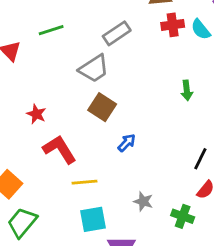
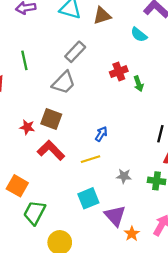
red cross: (173, 25) -> (119, 72), moved
green line: (51, 30) -> (24, 60), turned -72
brown square: (102, 107) -> (51, 119), moved
yellow line: (85, 182) -> (90, 159), moved

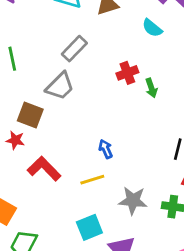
brown square: (51, 119) -> (30, 115), moved
blue arrow: (101, 134) -> (106, 149), turned -56
gray star: (124, 176) -> (133, 201), size x1.5

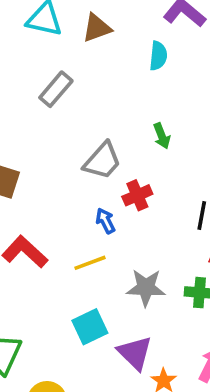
cyan semicircle: (152, 28) -> (158, 56), turned -120
red cross: (127, 73) -> (137, 195), moved
gray trapezoid: (60, 86) -> (102, 161), moved

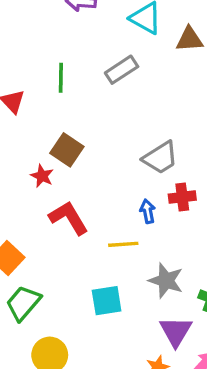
gray rectangle: (56, 89) -> (122, 70), moved
purple triangle: (135, 353) -> (176, 331), moved

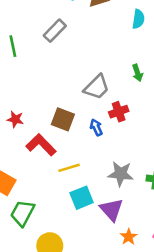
brown square: (67, 150) -> (63, 119), moved
yellow line: (123, 244) -> (69, 168), moved
purple triangle: (176, 331) -> (111, 210), moved

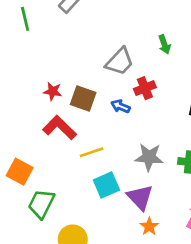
red star: (15, 119) -> (53, 91), moved
blue arrow: (96, 127) -> (120, 106), turned -42
orange star: (129, 237) -> (149, 226), moved

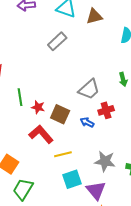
green line: (25, 19) -> (20, 97), moved

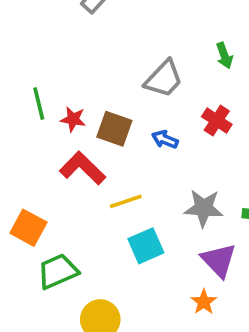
red cross: (106, 110) -> (217, 121), moved, turned -35
green trapezoid: (23, 189) -> (58, 271), turned 40
purple triangle: (96, 190) -> (219, 260), moved

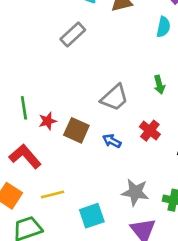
red star: (73, 119) -> (48, 121), turned -30
red L-shape: (83, 168) -> (25, 156), moved
yellow line: (126, 201) -> (53, 195), moved

